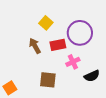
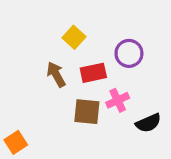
purple circle: (80, 33) -> (129, 53), size x0.7
brown square: (48, 80) -> (87, 112), moved

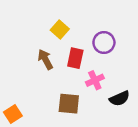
red rectangle: (93, 73) -> (75, 58), turned -66
brown square: (87, 112) -> (69, 104), moved

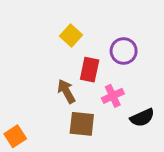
brown arrow: (45, 59) -> (66, 91), moved

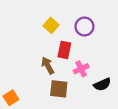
purple circle: (124, 51) -> (84, 27), moved

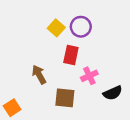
purple circle: (84, 27) -> (81, 27), moved
brown arrow: (48, 65) -> (39, 75), moved

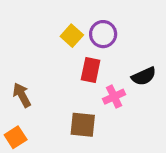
brown arrow: (39, 75) -> (22, 95), moved
black semicircle: (113, 93) -> (144, 76), moved

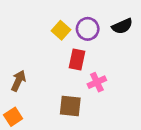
black semicircle: (144, 76) -> (122, 26), moved
brown arrow: (22, 95) -> (18, 81), turned 54

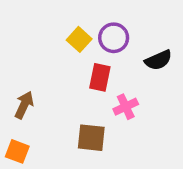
black semicircle: (122, 26) -> (158, 60), moved
orange square: (13, 117) -> (17, 151), turned -36

